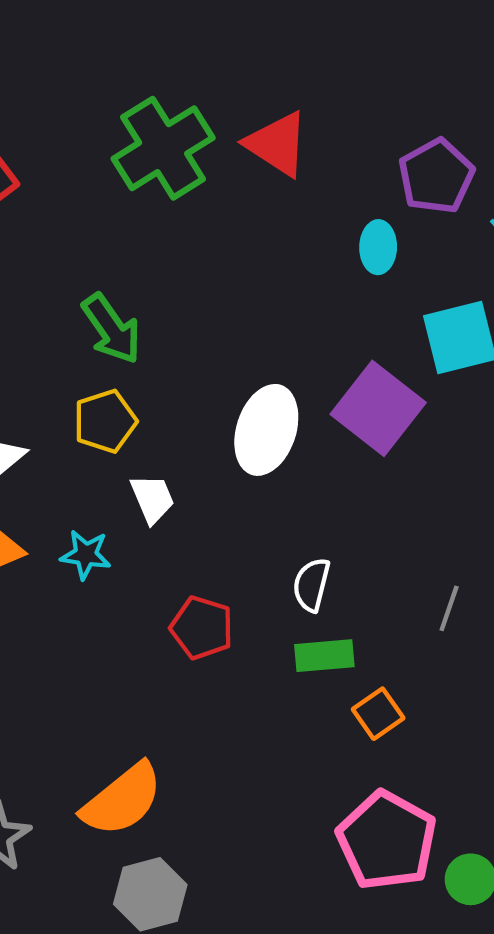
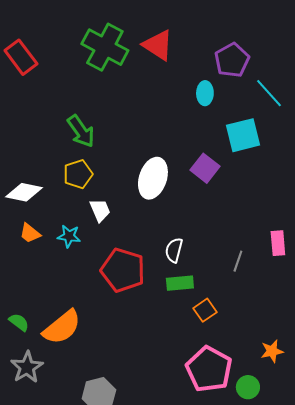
green cross: (163, 148) -> (105, 47), turned -30
purple square: (378, 408) -> (205, 168), size x0.7
red pentagon: (202, 628) -> (123, 270), size x1.5
orange semicircle: (122, 800) -> (62, 327), moved

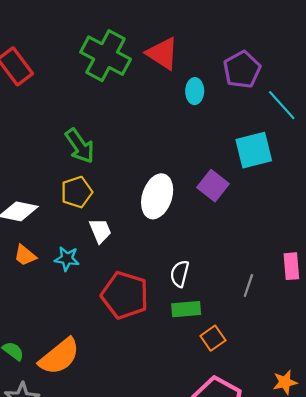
cyan ellipse: (205, 93) -> (195, 91), moved

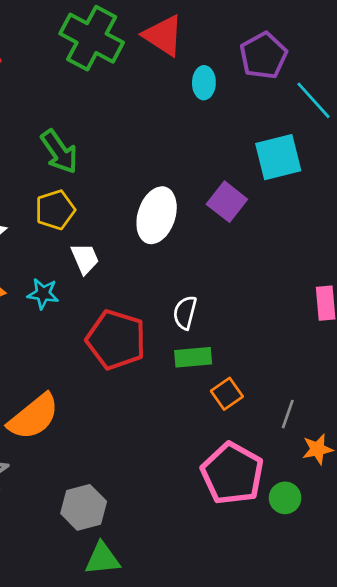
gray line: (248, 286) -> (288, 414), moved

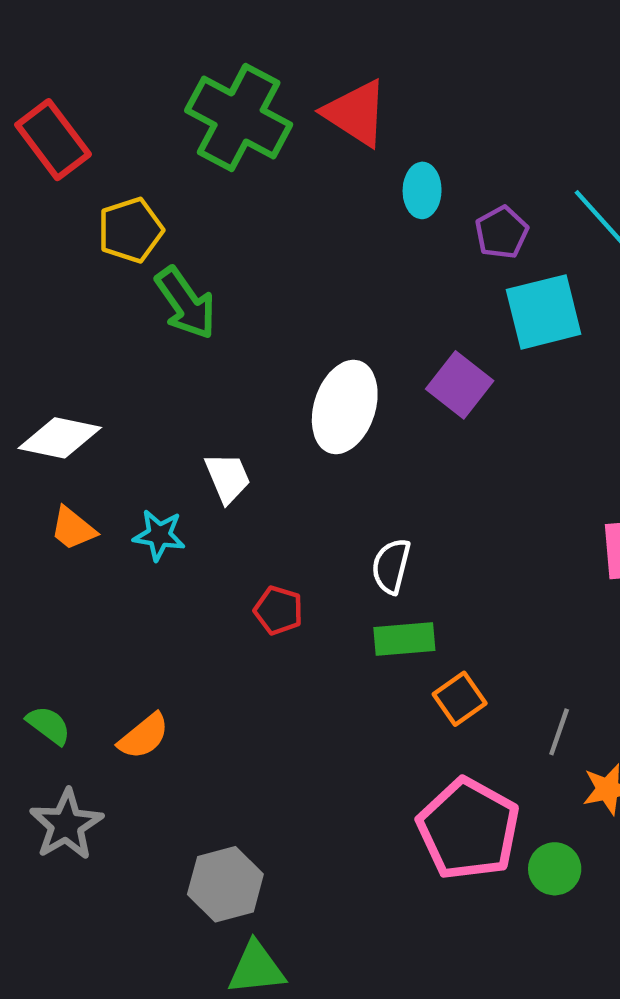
purple pentagon: (263, 56) -> (502, 232), moved, size x0.7
yellow pentagon: (55, 210) -> (130, 230), moved
red pentagon: (116, 340) -> (278, 610), size x0.5
orange semicircle: (34, 417) -> (144, 736), size x0.6

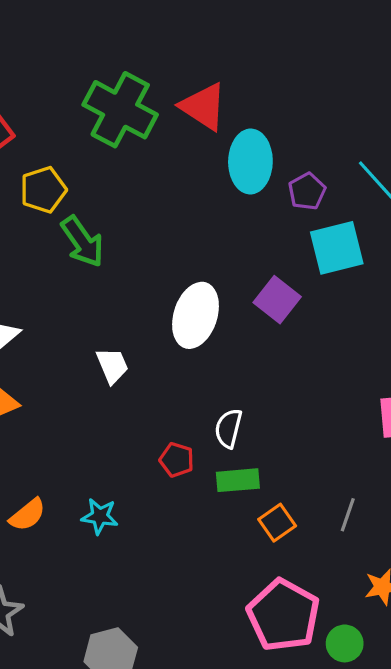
cyan ellipse: (422, 190) -> (250, 161), size x1.6
cyan star: (159, 535) -> (100, 516), moved
red pentagon: (278, 610) -> (177, 460), moved
gray line: (559, 732) -> (348, 515), moved
orange semicircle: (144, 736) -> (28, 515), moved

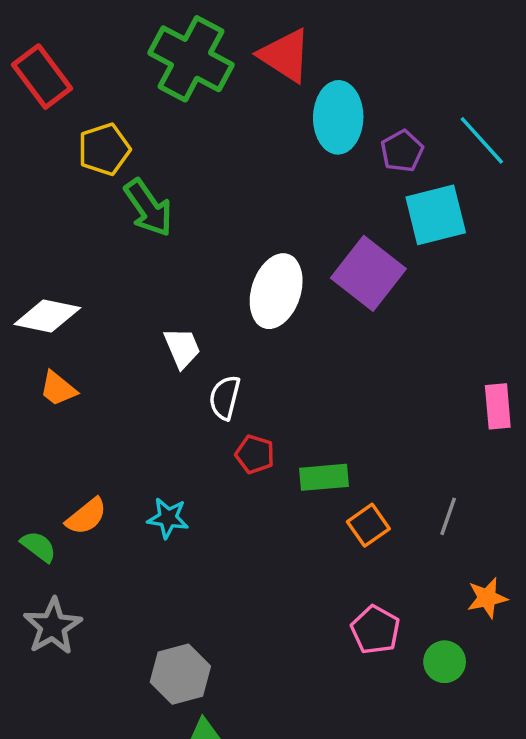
purple square: (277, 300) -> (368, 273), size x1.4
white semicircle: (228, 428) -> (225, 398), moved
pink pentagon: (283, 615) -> (375, 630), size x0.6

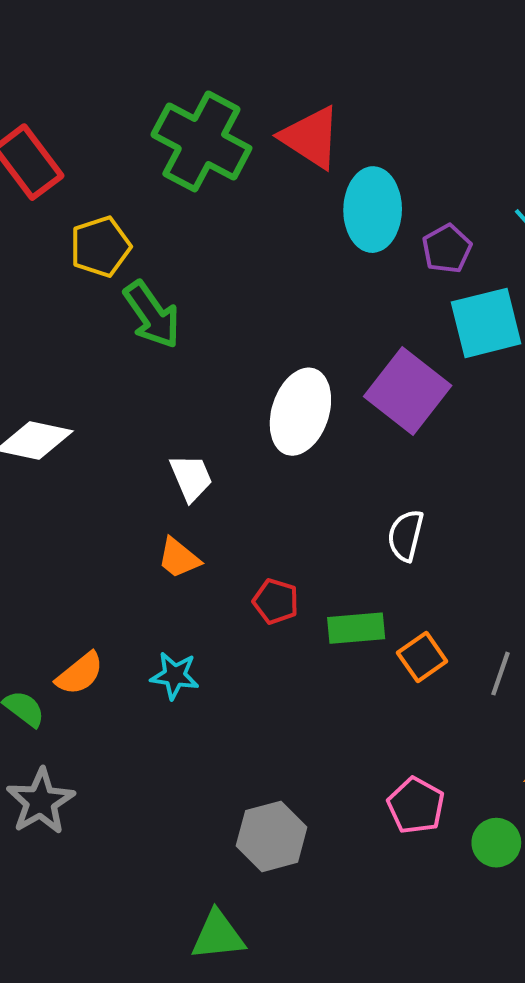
orange trapezoid: (58, 389) -> (179, 558), moved
white semicircle: (225, 398) -> (406, 535), moved
orange square: (368, 525) -> (422, 657), moved
gray hexagon: (180, 674) -> (272, 836), moved

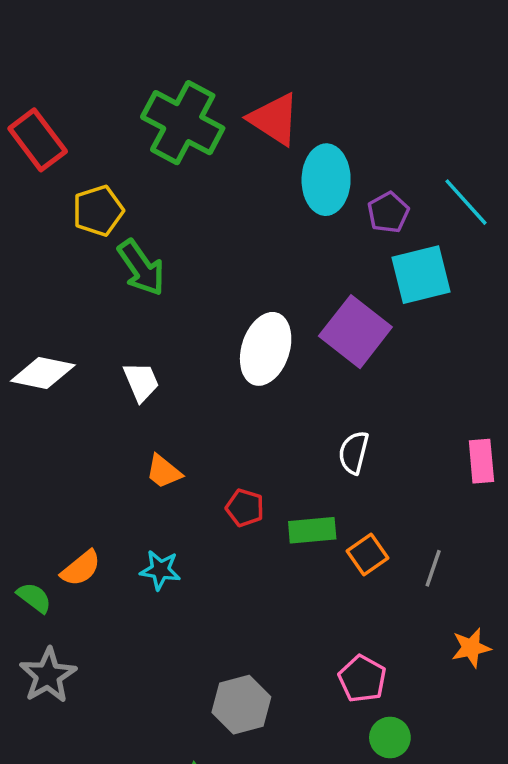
white trapezoid: (191, 478) -> (141, 382), moved
green circle: (496, 843) -> (390, 738), moved

